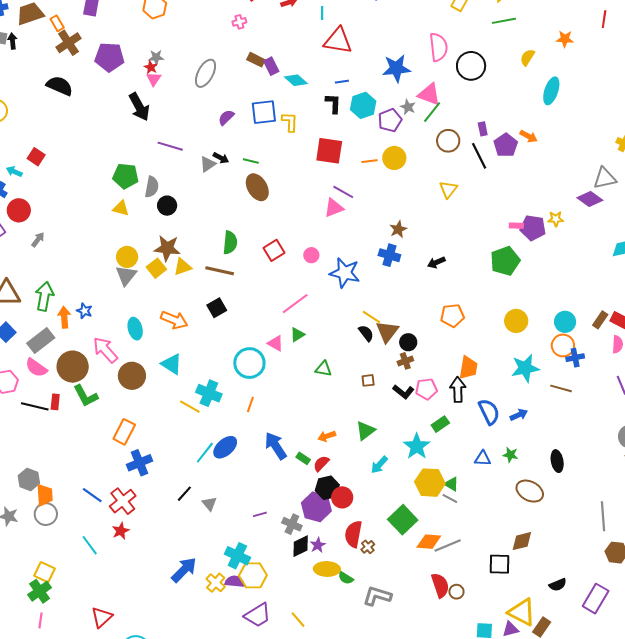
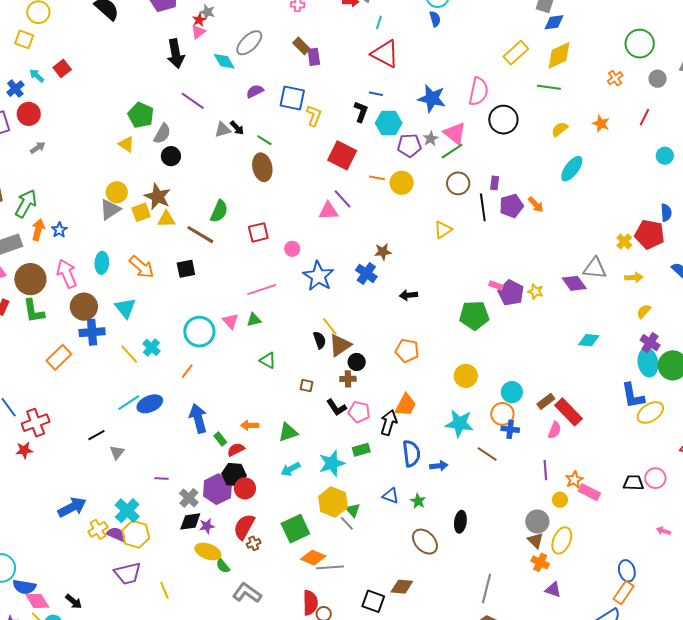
cyan diamond: (296, 80) -> (224, 61), moved
cyan cross: (209, 393) -> (151, 347), size x0.7
blue cross: (140, 463) -> (92, 332), moved

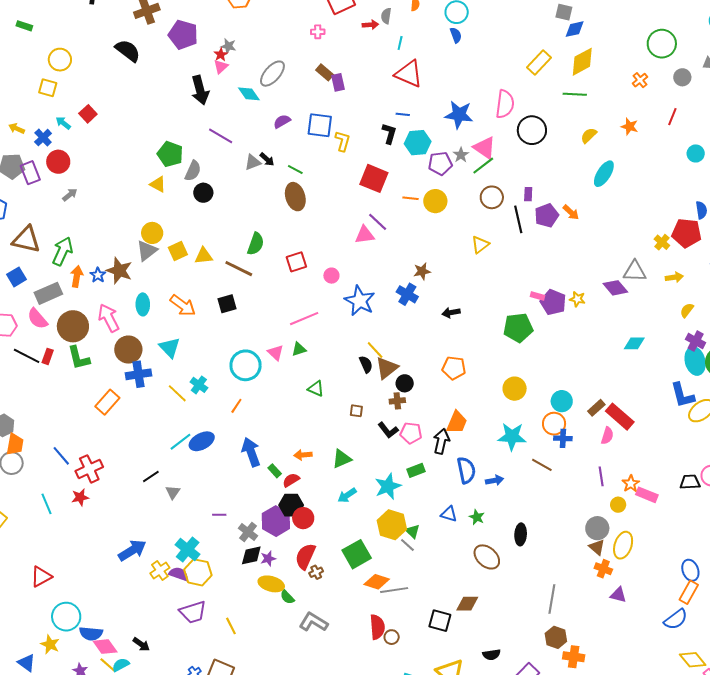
brown star: (158, 197) -> (119, 271), moved

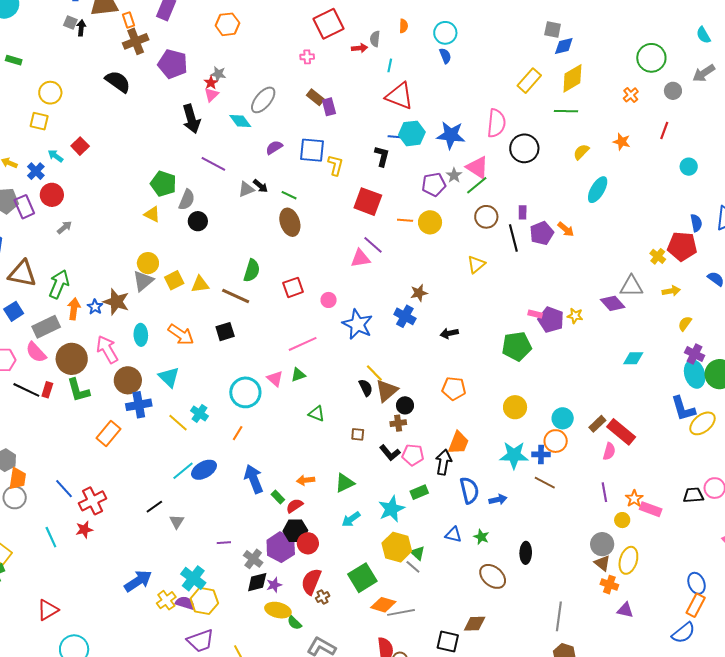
cyan hexagon: (418, 143) -> (412, 133), moved
blue cross: (563, 438) -> (541, 454), moved

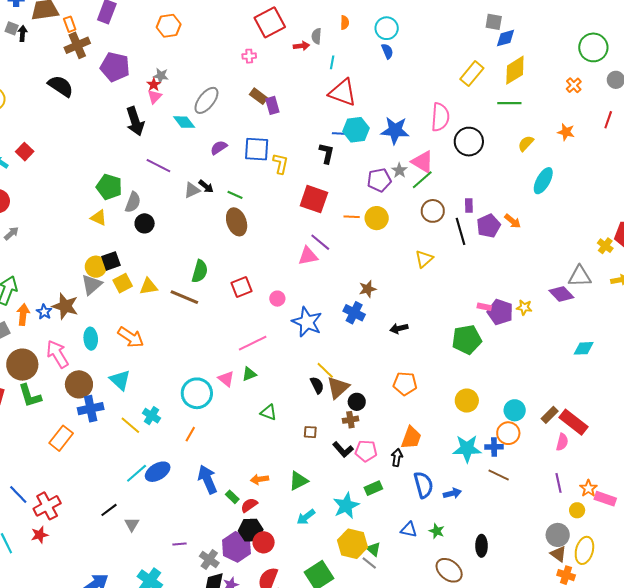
black square: (225, 332) -> (111, 261), moved
black arrow: (444, 462) -> (397, 457), size x0.7

